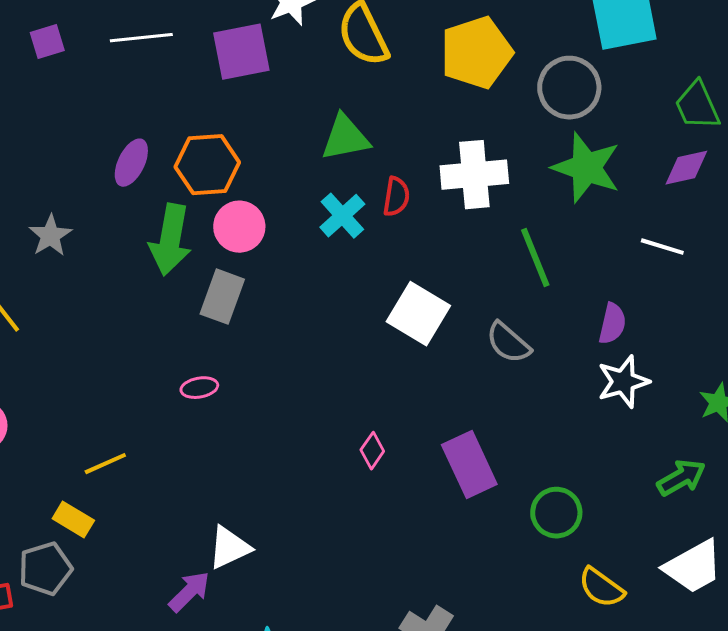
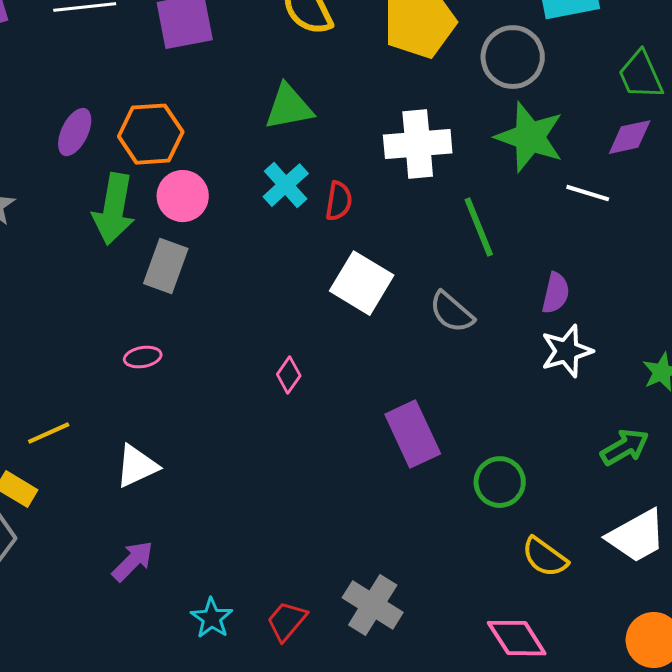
red semicircle: (396, 197) -> (339, 201), moved
white line: (662, 247) -> (588, 193), moved
pink diamond: (372, 451) -> (289, 375), moved
white triangle: (229, 548) -> (137, 466), moved

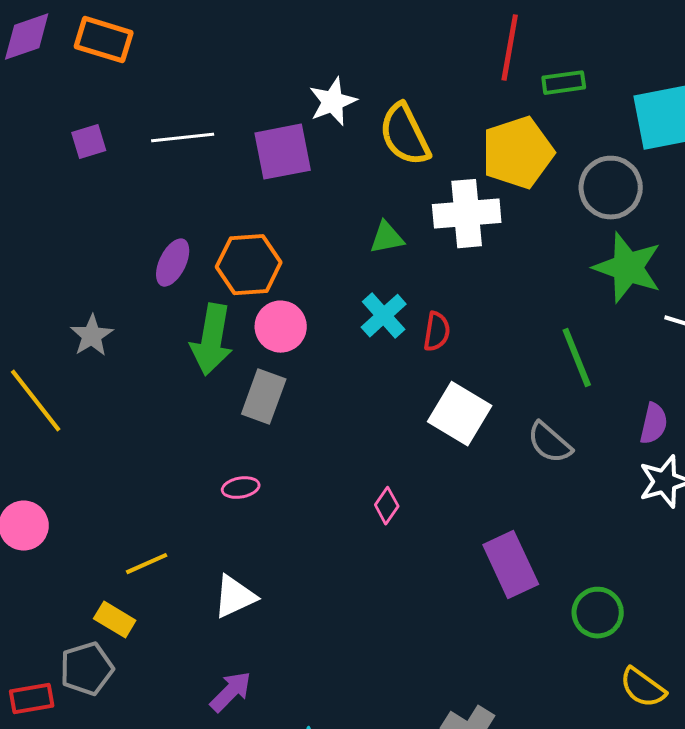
green triangle: (289, 107) -> (387, 238), size x0.7
white cross: (418, 144) -> (467, 214), moved

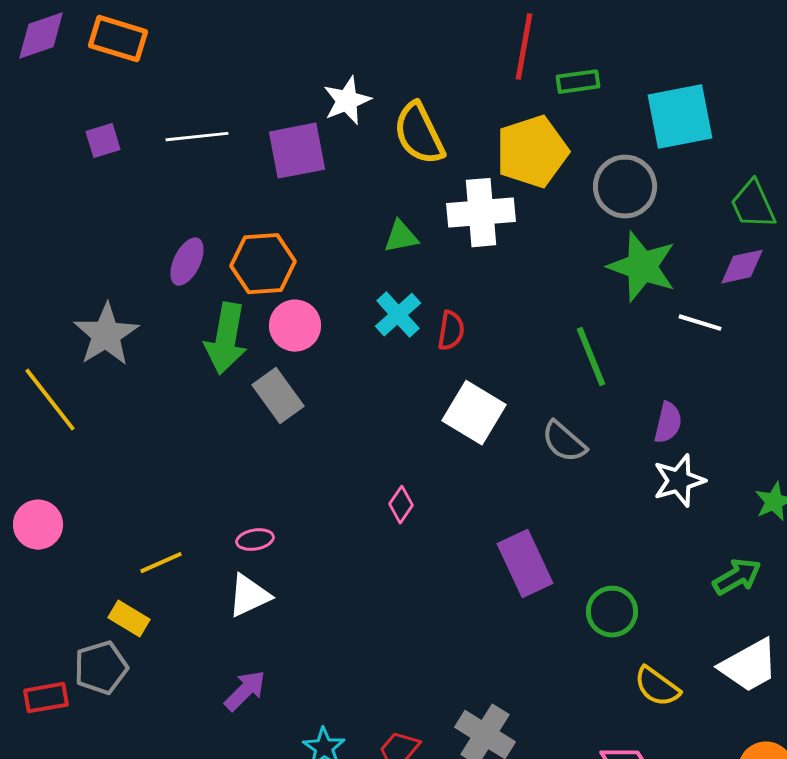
gray star: (92, 336) -> (106, 335), size x1.5
gray rectangle: (264, 397) -> (278, 396), turned -56
pink ellipse: (241, 488) -> (255, 540), moved

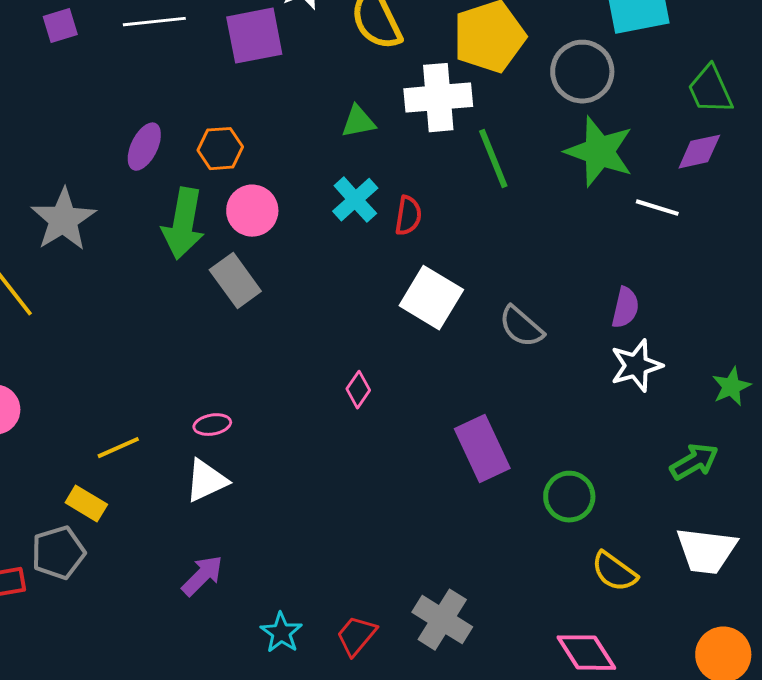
orange hexagon: (263, 264) -> (220, 149), size x0.7
green line: (591, 357) -> (493, 159), moved
white trapezoid: (749, 666) -> (706, 551), turned 36

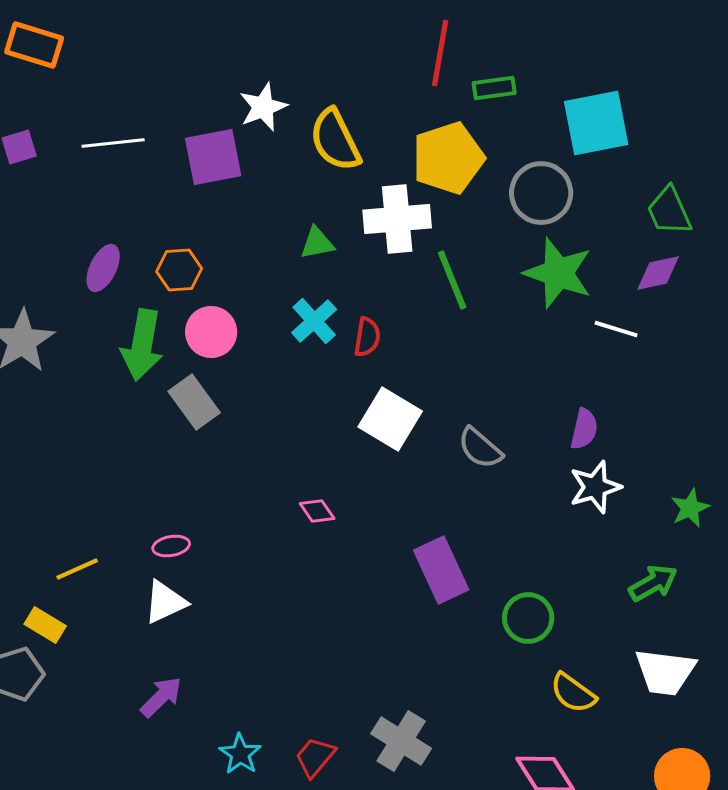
pink diamond: (358, 390) -> (317, 511), turned -69

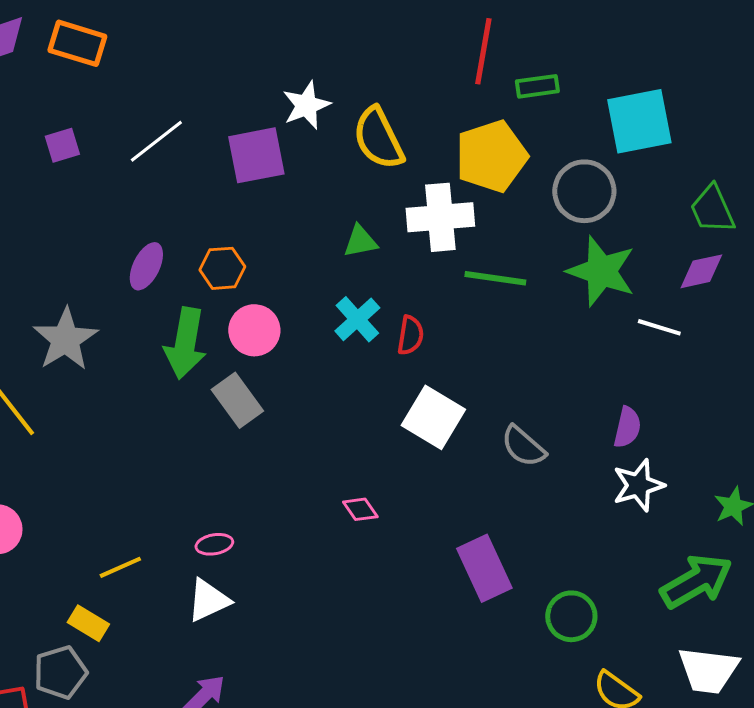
white line: (113, 143) -> (156, 141), turned -32
green line: (452, 280) -> (495, 278), turned -60
green arrow: (653, 583) -> (696, 581), size x1.5

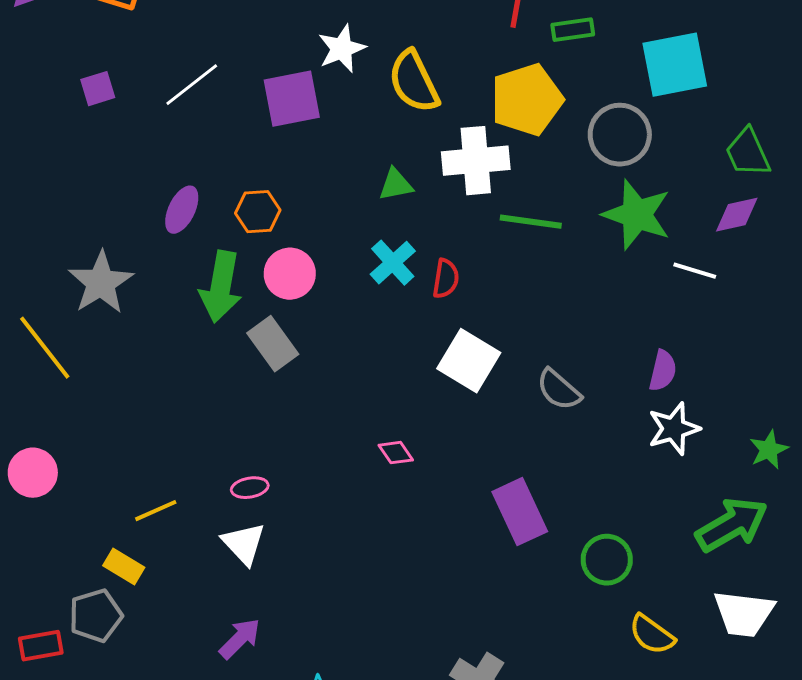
white triangle: (208, 600) -> (244, 544), turned -48

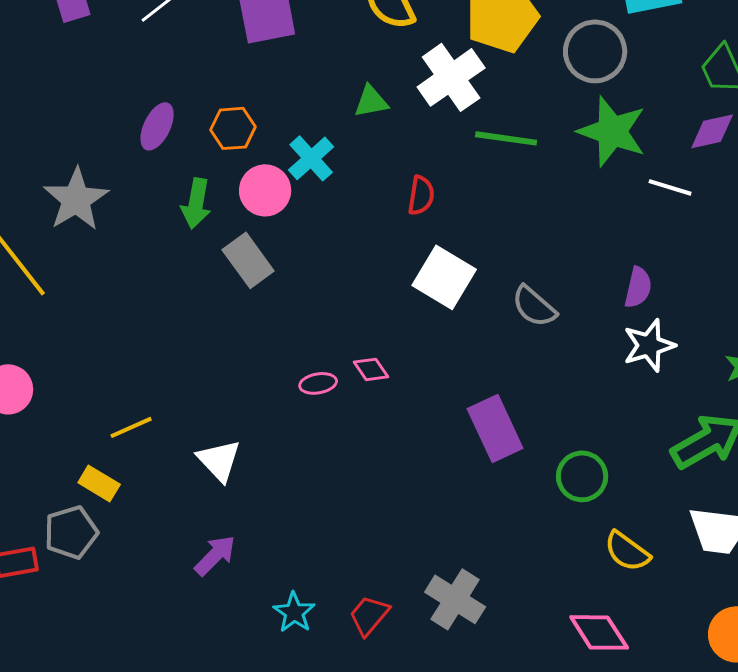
white cross: (476, 161) -> (451, 77), turned -30
cyan cross: (393, 263) -> (311, 158), moved
green arrow: (221, 287) -> (196, 203), size x0.7
pink ellipse: (250, 488) -> (318, 383), moved

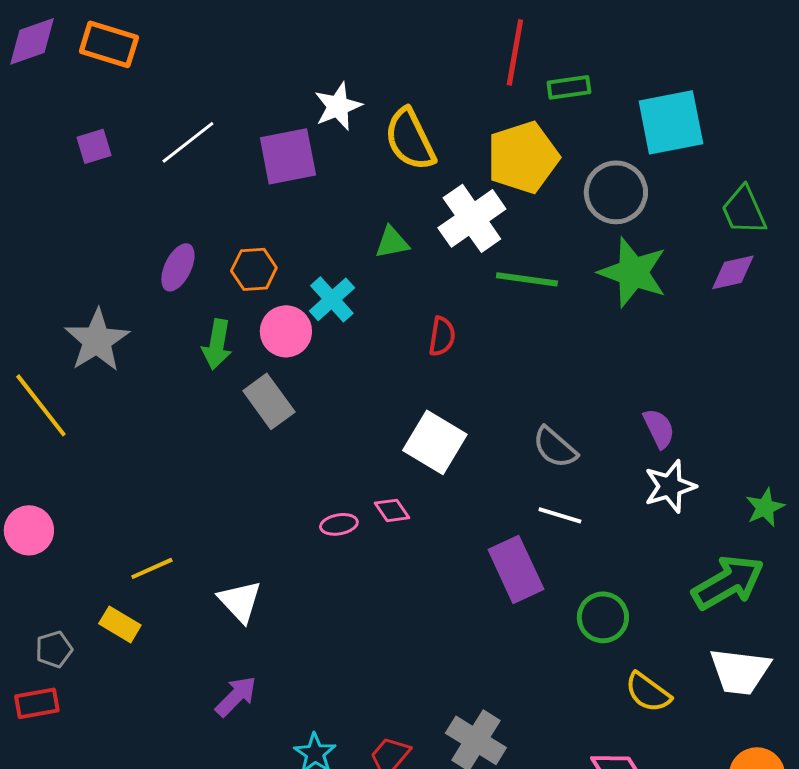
white line: (670, 187) -> (560, 515), moved
white square: (444, 277) -> (435, 442), moved
purple semicircle: (638, 287) -> (659, 428), turned -39
gray pentagon: (71, 532) -> (54, 649), moved, size x0.7

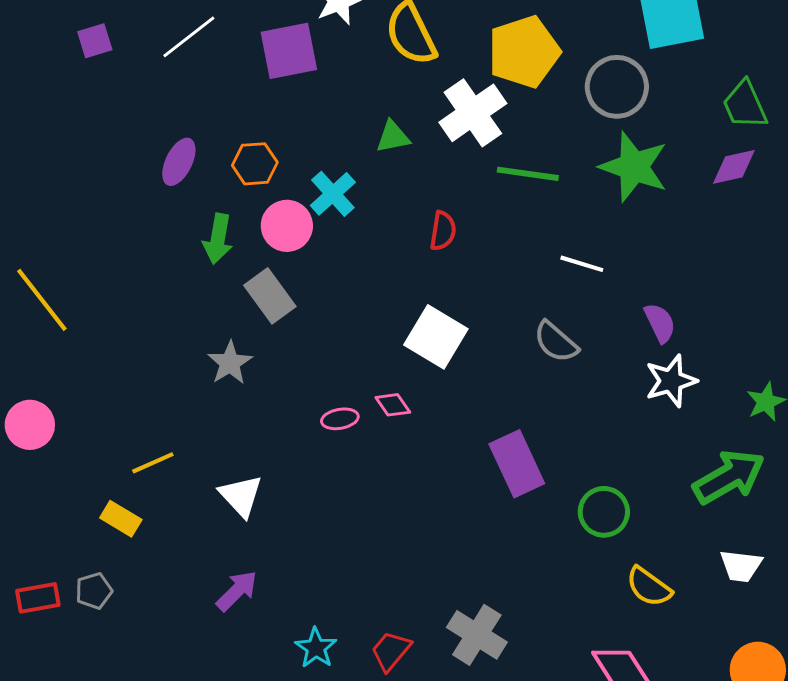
gray star: (97, 340) -> (230, 363), moved, size x0.7
white line: (560, 515) -> (582, 264), moved
gray pentagon: (54, 649) -> (94, 591), moved
white trapezoid: (740, 671) -> (741, 566), size x0.7

